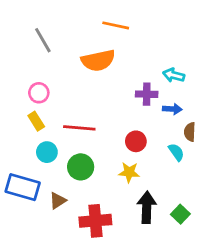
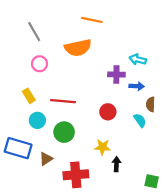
pink circle: (39, 93) -> (40, 64), moved
yellow star: (129, 172) -> (103, 147), moved
black arrow: (147, 207) -> (116, 164), size x0.6
green square: (180, 214) -> (152, 181), moved, turned -32

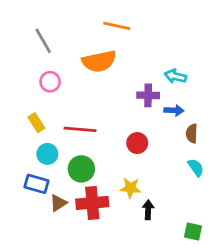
cyan semicircle: (140, 120) -> (196, 168), moved
blue rectangle: (18, 148) -> (36, 184), moved, size x0.7
red cross: (76, 175) -> (92, 203), moved

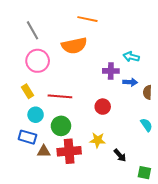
pink circle: (50, 82) -> (38, 61), size x1.5
brown semicircle: (192, 133) -> (147, 92), moved
brown triangle: (58, 203) -> (44, 151), turned 32
black arrow: (148, 210) -> (120, 155), moved, turned 136

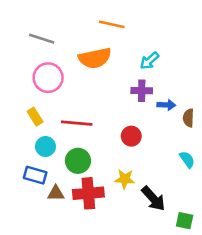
gray line: (33, 30) -> (42, 39), turned -42
cyan arrow: (131, 57) -> (149, 61), moved, turned -56
black arrow: (120, 155) -> (153, 199), size x1.5

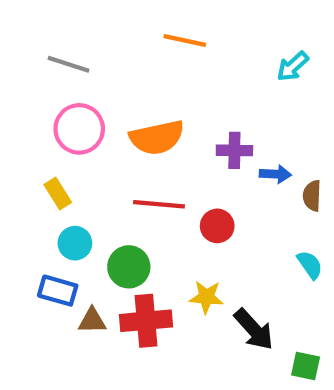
orange semicircle: (95, 58) -> (157, 138), moved
cyan arrow: (149, 61) -> (293, 66), moved
red line: (77, 123) -> (159, 204), moved

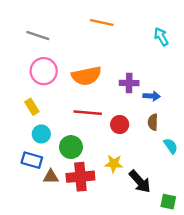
cyan arrow: (293, 66) -> (161, 37), turned 102
brown semicircle: (312, 196) -> (153, 122), moved

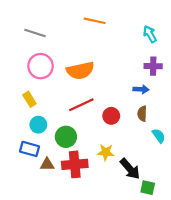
purple cross: (129, 83) -> (153, 66), moved
red line: (88, 113) -> (81, 105), turned -30
green square: (168, 202) -> (148, 188), moved

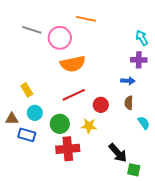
cyan arrow: (150, 34) -> (142, 38), moved
pink circle: (41, 66) -> (60, 38), moved
yellow star: (106, 152) -> (89, 126), moved
brown triangle: (47, 164) -> (12, 119), moved

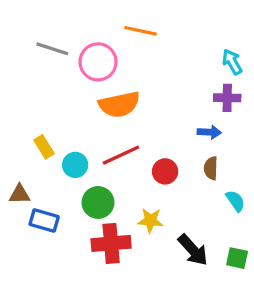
cyan circle: (35, 113) -> (75, 165), moved
yellow star: (89, 126) -> (150, 220), moved
green square: (134, 170) -> (237, 258), moved

